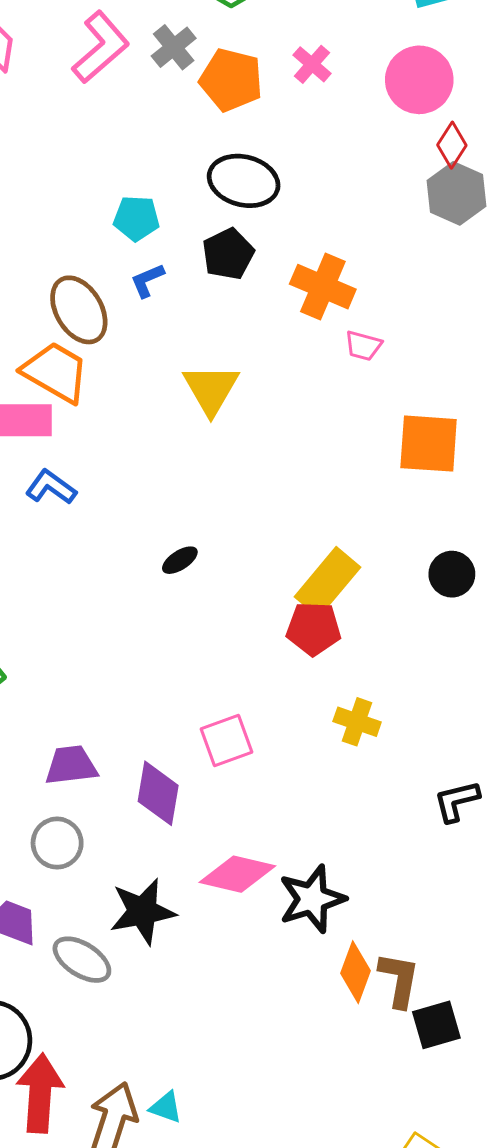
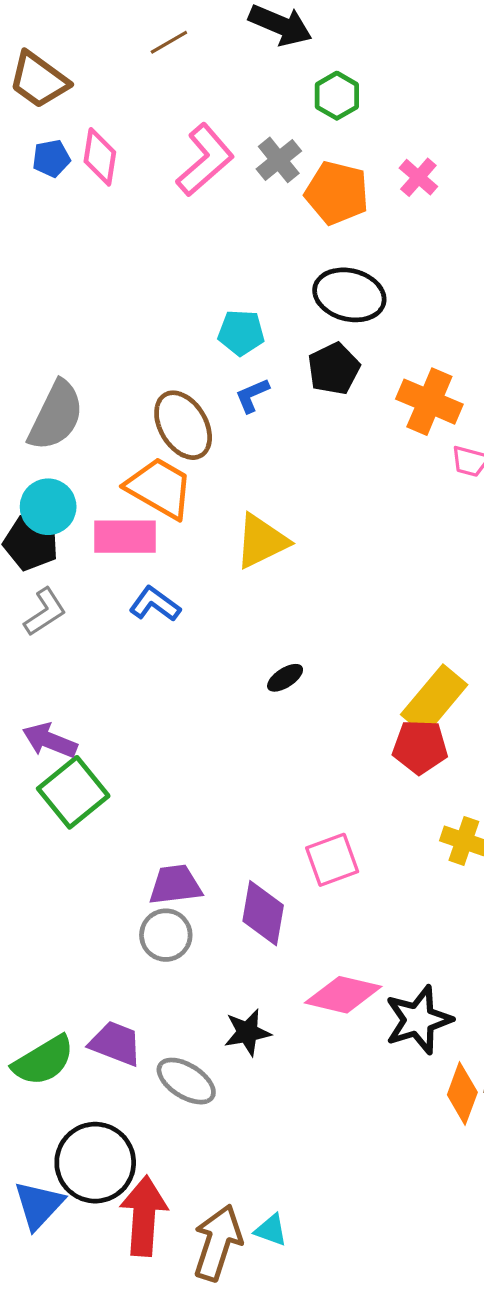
yellow triangle: (211, 389) -> (262, 541), moved, turned 34
gray circle: (57, 843) -> (166, 935), moved
black star: (143, 911) -> (247, 1032), size x0.7

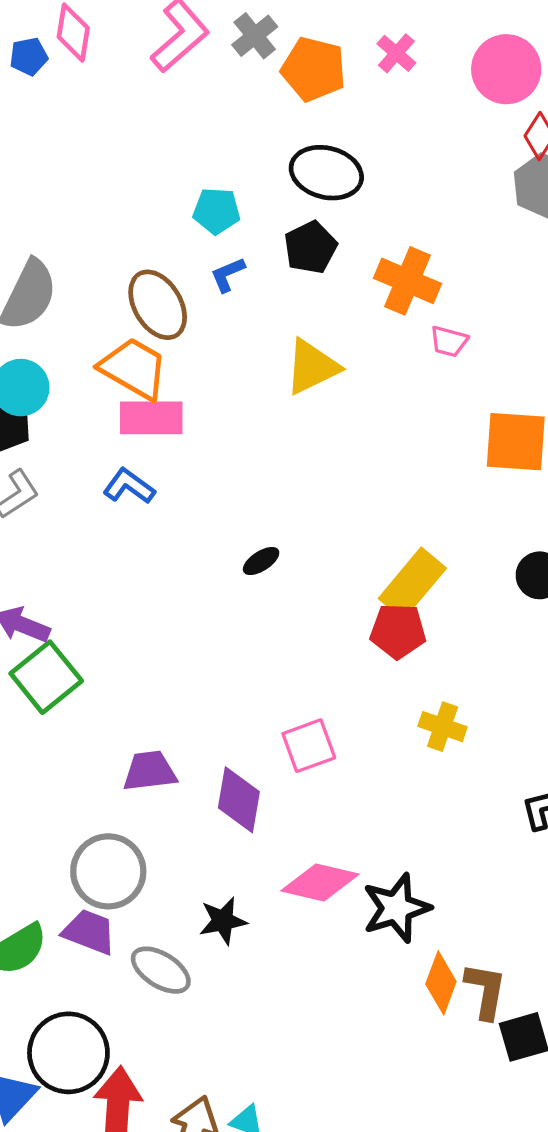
blue pentagon: (51, 158) -> (29, 56), moved
pink rectangle: (125, 537) -> (151, 418), moved
yellow triangle: (262, 541) -> (312, 367), moved
gray circle: (166, 935) -> (108, 871), moved, size x1.4

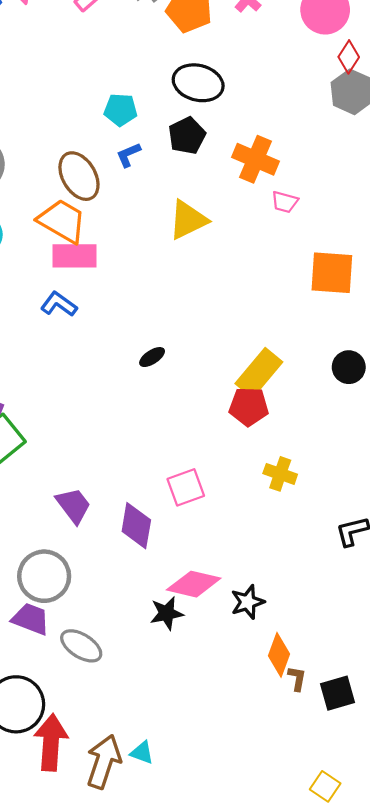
purple trapezoid: (150, 771) -> (73, 505), turned 60
black star: (396, 908) -> (248, 602), size x0.7
black star: (223, 921) -> (167, 613), moved
brown L-shape: (486, 991) -> (297, 678), moved, size x0.6

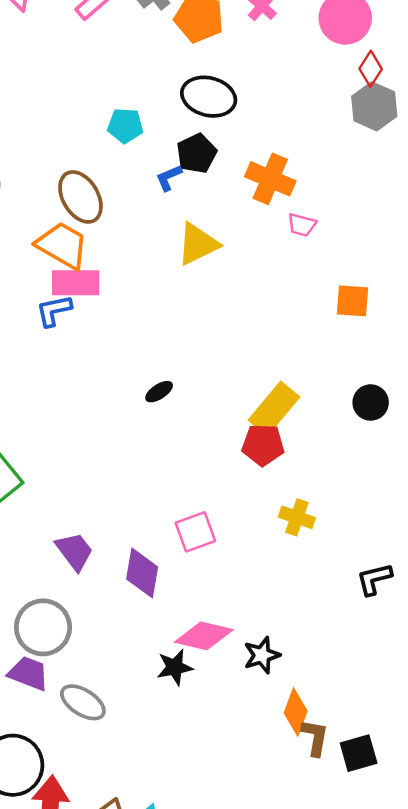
blue L-shape: (128, 155) -> (169, 178), moved
orange square: (332, 273) -> (352, 301), size x0.7
blue L-shape: (59, 304) -> (54, 311), moved, turned -48
brown L-shape: (297, 678) -> (315, 737), size x1.4

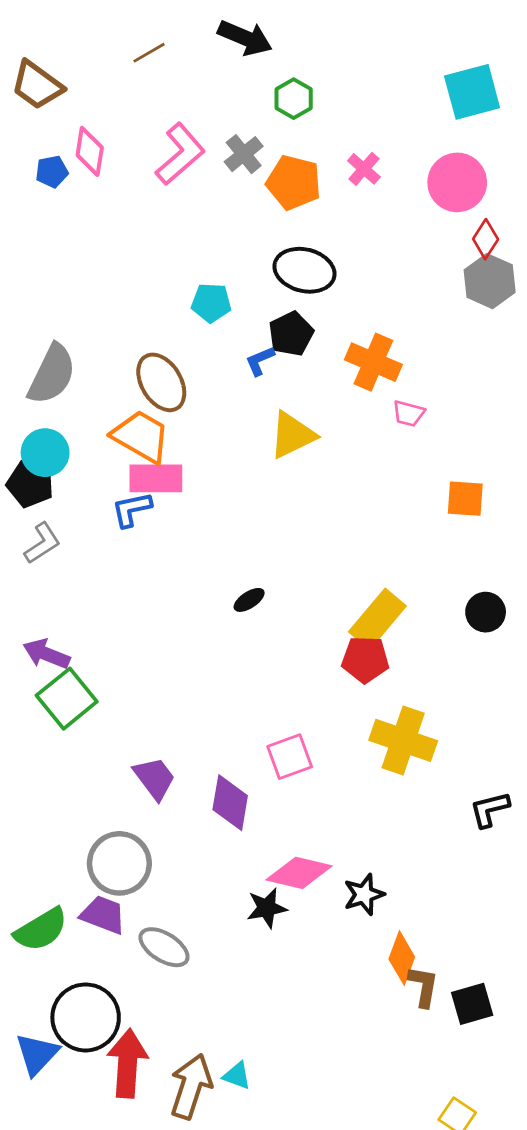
yellow cross: (297, 517) -> (403, 740), size x1.6

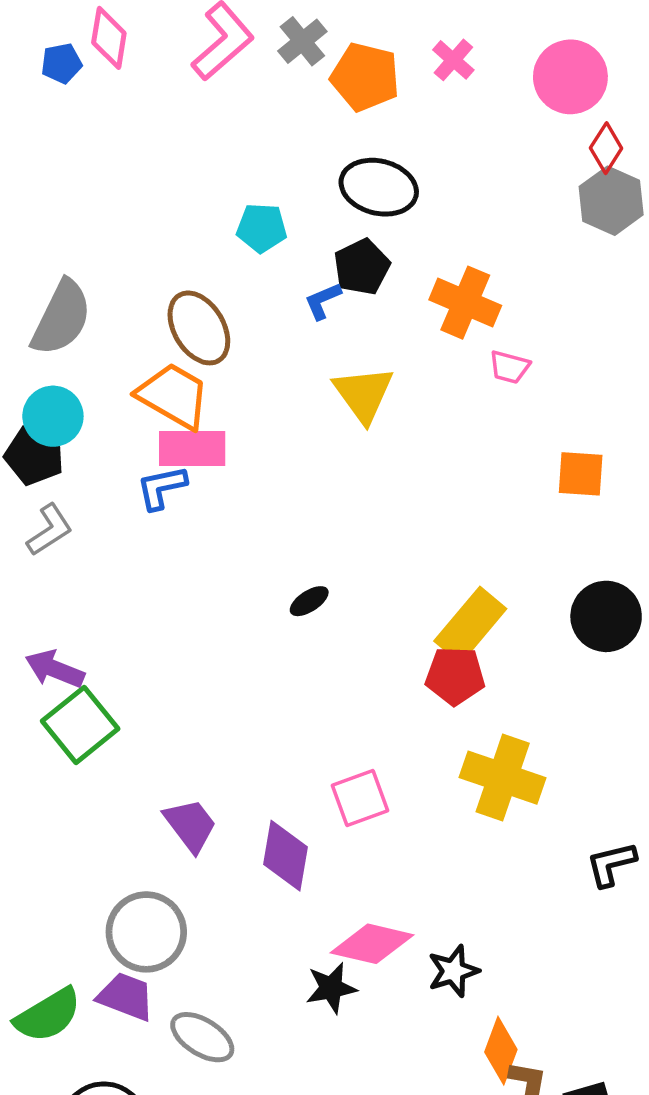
yellow triangle: (292, 435) -> (363, 394), turned -40
black circle: (486, 612) -> (606, 616), size x1.4

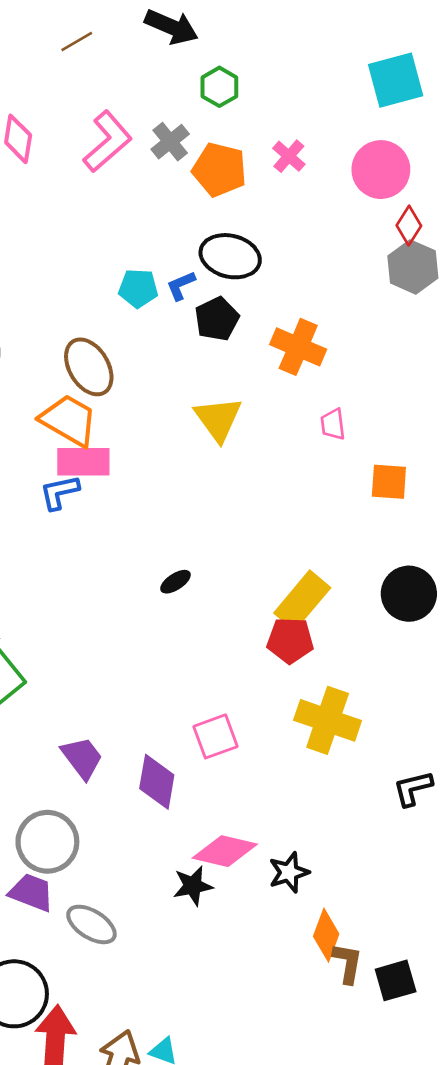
blue L-shape: (323, 301) -> (181, 286), moved
pink trapezoid: (509, 367) -> (333, 424), moved, turned 68

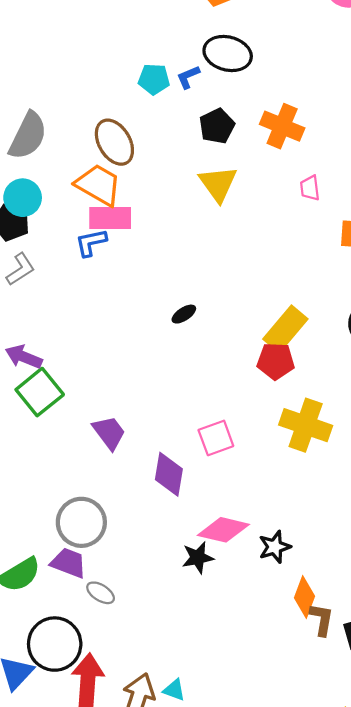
black pentagon: (217, 319) -> (217, 126), moved
purple trapezoid: (82, 758) -> (109, 433), moved
gray ellipse: (91, 924) -> (101, 593), moved, size x0.7

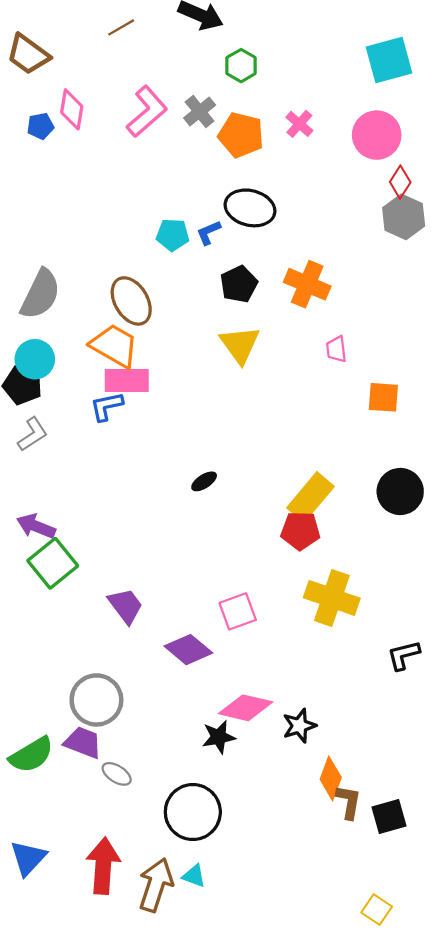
purple diamond: (169, 474) -> (188, 650), turned -60
black circle: (55, 644) -> (193, 812), moved

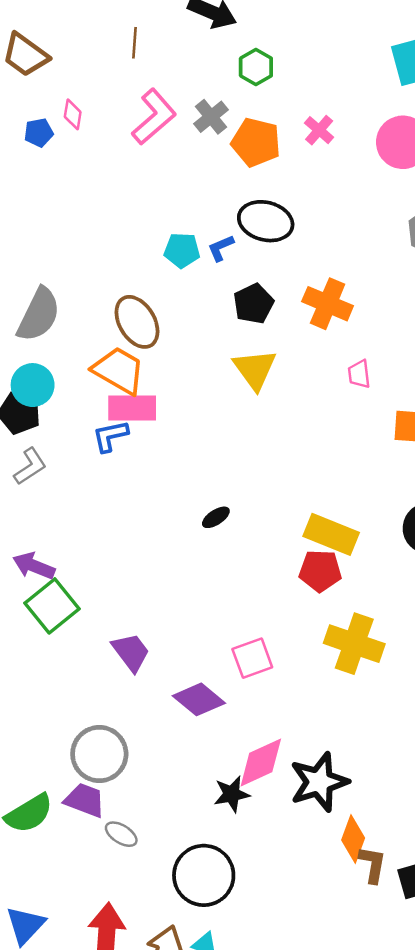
brown line: (121, 27) -> (135, 43), moved, turned -56
pink diamond: (72, 109) -> (73, 114), size x0.7
yellow rectangle: (311, 497) -> (331, 534), turned 72
pink diamond: (246, 708) -> (261, 763), turned -38
black star: (299, 726) -> (319, 782), size x1.6

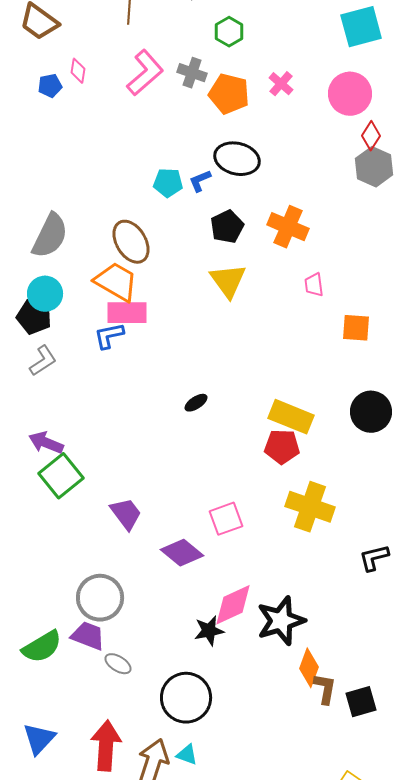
gray cross: (211, 117) -> (192, 73), turned -32

